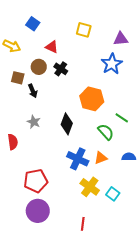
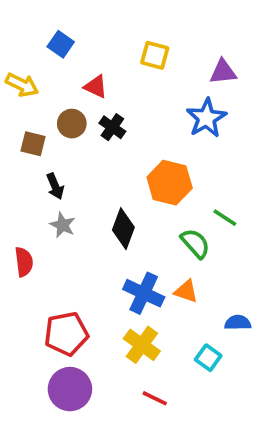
black arrow: (33, 91) -> (55, 186), moved
blue semicircle: (129, 157) -> (238, 323), moved
orange triangle: (101, 158) -> (186, 291), turned 40
yellow cross: (90, 187) -> (142, 345), moved
red line: (83, 224) -> (155, 398), moved, turned -72

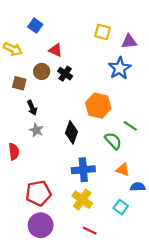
yellow square: (155, 55) -> (103, 32), moved
orange triangle: (186, 291) -> (123, 170), moved
blue cross: (144, 293) -> (83, 170), turned -30

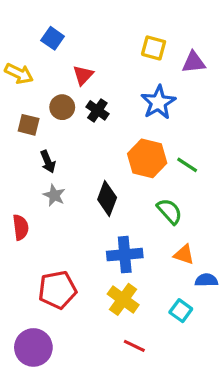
red triangle: (56, 50) -> (83, 75), turned 48
blue star: (120, 68) -> (158, 102), moved
green line: (130, 126) -> (187, 165), moved
purple circle: (41, 225) -> (33, 347), moved

